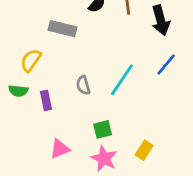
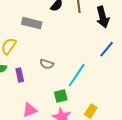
cyan line: (122, 80) -> (77, 75), moved
gray semicircle: (83, 85) -> (47, 64), turned -56

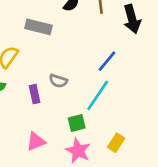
blue line: (107, 49) -> (107, 61), moved
purple rectangle: (20, 75) -> (35, 94), moved

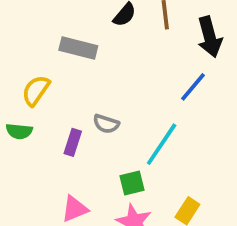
blue line: (107, 61) -> (193, 87), moved
purple rectangle: (35, 94) -> (73, 142), turned 30

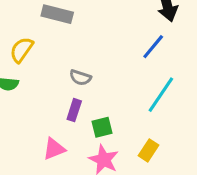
purple rectangle: (73, 142) -> (74, 110), moved
cyan line: (162, 144) -> (161, 95), moved

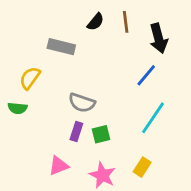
gray semicircle: (80, 78) -> (82, 103), size x1.4
green square: (102, 127) -> (101, 134), moved

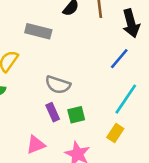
purple rectangle: (76, 131) -> (53, 112), turned -42
yellow rectangle: (142, 167) -> (115, 133), moved

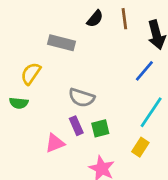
pink triangle: (36, 145) -> (55, 143), moved

